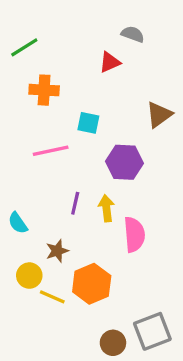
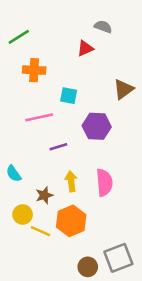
purple line: (75, 203) -> (58, 147), moved, turned 60
yellow arrow: (106, 208) -> (71, 181), moved

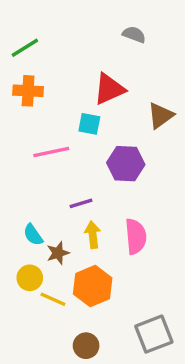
red triangle: (85, 48) -> (109, 89), moved, size x1.5
orange cross: (34, 70) -> (28, 91), moved
purple line: (58, 147) -> (81, 203), moved
cyan semicircle: (14, 174) -> (33, 235), moved
brown circle: (88, 267) -> (86, 346), moved

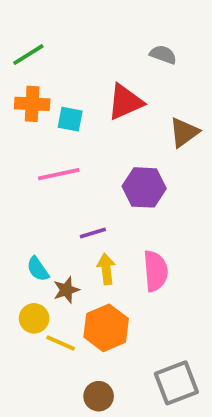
gray semicircle: (134, 35) -> (163, 55), moved
cyan square: (89, 124) -> (70, 119), moved

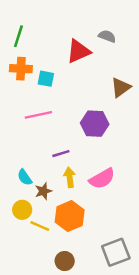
green line: (28, 55) -> (18, 36), turned -40
red triangle: (125, 102) -> (78, 51), moved
pink semicircle: (156, 271) -> (102, 179), turned 65

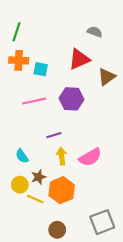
red triangle: (78, 51) -> (79, 59), moved
purple hexagon: (95, 124) -> (71, 99), moved
brown star: (43, 191) -> (39, 177), moved

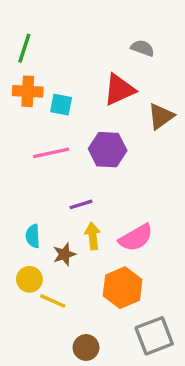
cyan semicircle: (22, 156) -> (33, 236), turned 32
brown star: (39, 177) -> (64, 254), moved
orange hexagon: (62, 190) -> (123, 288), moved

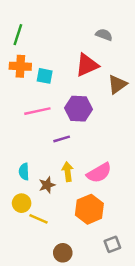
purple line: (81, 204) -> (62, 139), moved
gray square: (154, 336) -> (112, 244), size x0.6

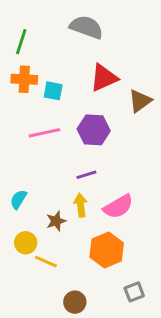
gray semicircle: (104, 35) -> (86, 27), moved, size x1.6
purple line: (62, 139) -> (86, 175), moved
cyan semicircle: (24, 172) -> (18, 199), moved, turned 35

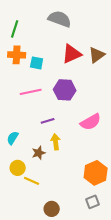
brown triangle: (140, 101) -> (97, 55), moved
purple line: (86, 175) -> (48, 121), moved
pink semicircle: (118, 207) -> (91, 122), moved
orange hexagon: (107, 250) -> (96, 173), moved

